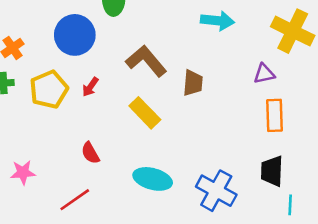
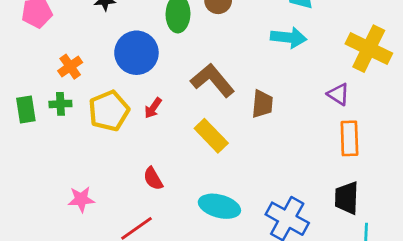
purple triangle: (264, 74) -> (338, 94), turned 45

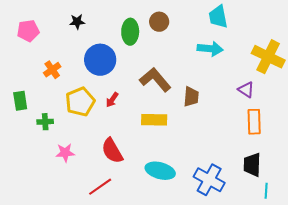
green cross: (60, 104) -> (45, 122), moved
yellow rectangle: (211, 136) -> (154, 120), turned -45
red semicircle: (153, 179) -> (112, 151), size x1.5
pink star: (81, 199) -> (65, 153), moved

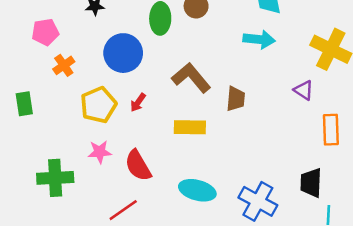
pink pentagon: (28, 31) -> (45, 32), moved
green cross: (45, 122) -> (55, 178), moved, size x1.8
orange rectangle: (254, 122) -> (331, 130), moved
pink star: (65, 153) -> (100, 152), moved

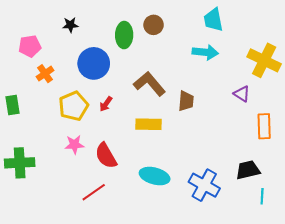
green cross: (55, 178) -> (20, 163), moved
black trapezoid: (311, 183) -> (248, 170), turned 75

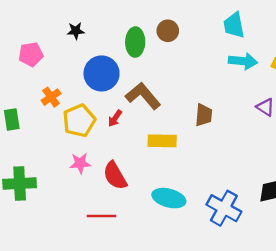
cyan arrow: (205, 52) -> (243, 61), moved
orange cross: (45, 74) -> (51, 97), moved
brown L-shape: (149, 84) -> (143, 96), moved
red line: (94, 192) -> (102, 216), turned 35

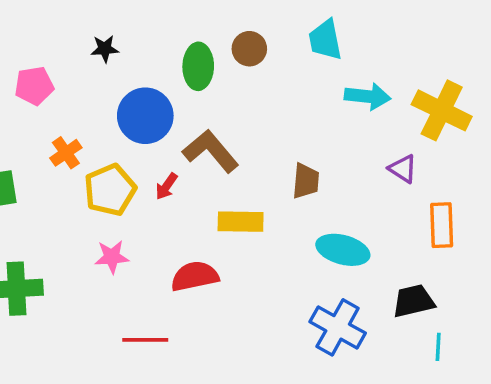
cyan trapezoid: (234, 25) -> (325, 40), moved
red semicircle: (115, 176) -> (195, 276), moved, turned 108
cyan ellipse: (169, 198) -> (343, 250), moved

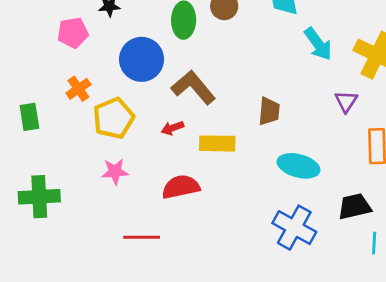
pink pentagon: (34, 86) -> (73, 33), moved
cyan arrow: (368, 96) -> (318, 44), turned 48
purple triangle: (403, 169) -> (346, 101), turned 30
red arrow: (166, 186) -> (172, 128), moved, turned 35

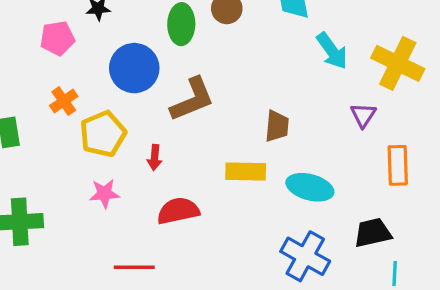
brown L-shape: (193, 87) -> (192, 99), turned 108
red arrow: (172, 128) -> (155, 157), moved, turned -65
yellow rectangle: (217, 143) -> (246, 172), moved

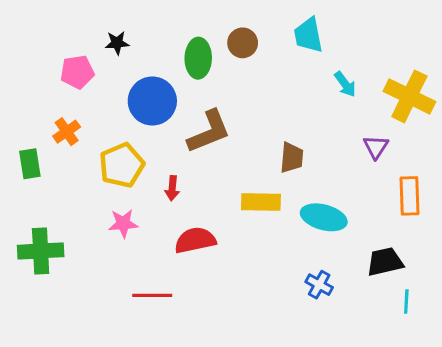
cyan arrow: (332, 51) -> (345, 84), size x0.7
orange cross: (64, 101) -> (67, 132), moved
blue cross: (305, 256) -> (319, 285), size x0.6

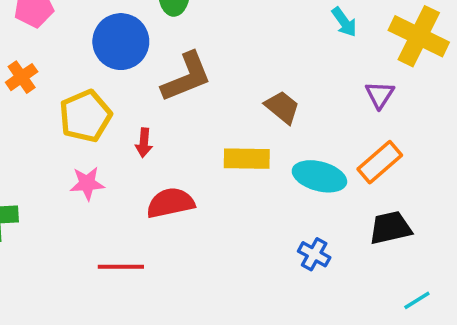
brown trapezoid: (292, 158) -> (282, 107), turned -56
orange rectangle: (409, 196) -> (380, 162), moved, turned 51
cyan line: (406, 301) -> (417, 300), moved, turned 55

